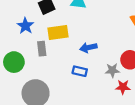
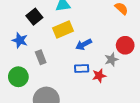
yellow rectangle: (58, 33) -> (63, 29), moved
red star: (123, 87) -> (99, 76), moved

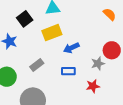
gray rectangle: (41, 57) -> (37, 65), moved, turned 72
red star: (99, 76) -> (93, 86), moved

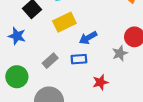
blue rectangle: (68, 71) -> (79, 59), moved
red star: (93, 86) -> (100, 82), moved

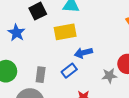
blue rectangle: (79, 59) -> (69, 71), turned -48
gray rectangle: (50, 61) -> (41, 75), moved, turned -56

